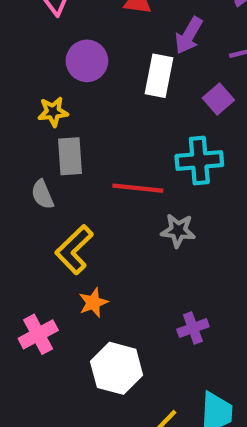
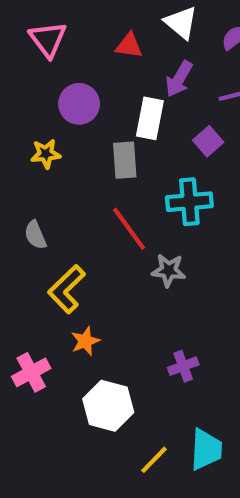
gray rectangle: (70, 156) -> (125, 160), moved
red line: (138, 188) -> (129, 229), turned 48

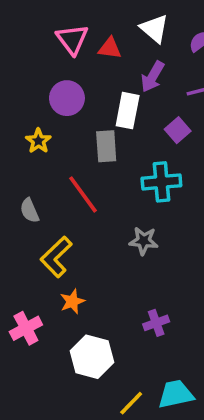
pink triangle: (48, 39) -> (72, 39), moved
yellow star: (46, 154) -> (38, 141), turned -30
red line: (129, 229) -> (83, 194), moved
cyan trapezoid: (206, 449) -> (176, 394), turned -105

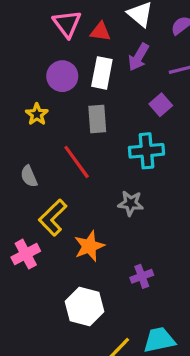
white rectangle: (128, 111) -> (102, 73), moved
orange star: (72, 301) -> (89, 246), moved, size x1.4
pink cross: (26, 328) -> (26, 254), moved

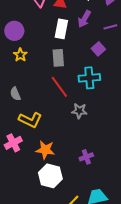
purple circle: (62, 76) -> (14, 31), moved
red line: (77, 162) -> (59, 87), moved
yellow L-shape: (53, 218) -> (30, 120), turned -110
orange star: (89, 246) -> (45, 150), moved, turned 30

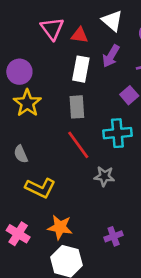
yellow star: (20, 55) -> (27, 103), size x1.5
pink cross: (13, 143) -> (18, 234), moved, turned -30

